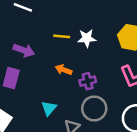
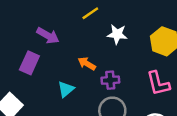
yellow line: (62, 36) -> (90, 13), moved, turned -49
cyan triangle: (49, 108) -> (66, 89), moved

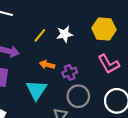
yellow line: (90, 13) -> (40, 35), moved
cyan triangle: (66, 89) -> (36, 90), size x1.5

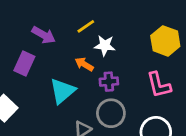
white star: (65, 34) -> (105, 46), moved

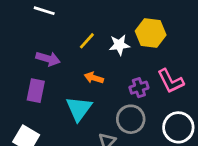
yellow hexagon: (165, 41) -> (151, 33), moved
white star: (105, 46) -> (119, 45), moved
purple cross: (109, 82) -> (139, 88), moved

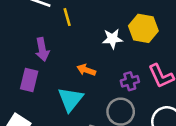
yellow line: (87, 41) -> (67, 17), moved, turned -60
purple arrow: (48, 59) -> (42, 49), turned 60

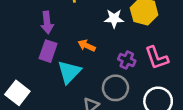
purple rectangle: (29, 80) -> (48, 51), moved
purple cross: (130, 81) -> (127, 60), turned 35

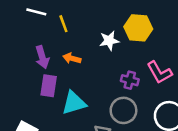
orange arrow: (87, 46) -> (72, 58), moved
cyan triangle: (69, 72) -> (74, 103), turned 40

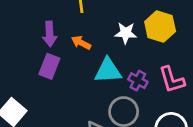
cyan triangle: (74, 103) -> (108, 71), moved

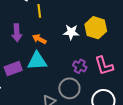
purple rectangle: (49, 66) -> (13, 69), moved, turned 48
cyan triangle: (108, 71) -> (37, 61), moved

